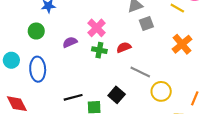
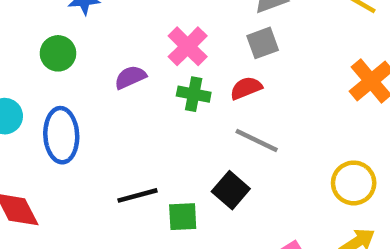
gray square: (146, 23) -> (263, 43), moved
gray line: (140, 72) -> (257, 141), moved
yellow circle: (161, 91) -> (354, 183), moved

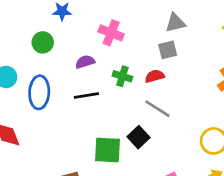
pink cross: (188, 46) -> (111, 33), moved, turned -30
black line: (138, 195) -> (86, 96), moved
green square: (183, 217) -> (107, 150), size x1.5

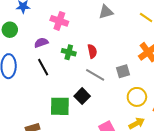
gray square: (168, 50) -> (123, 71), moved
red semicircle: (155, 76) -> (92, 51), turned 96
black line: (86, 96) -> (43, 67), turned 72

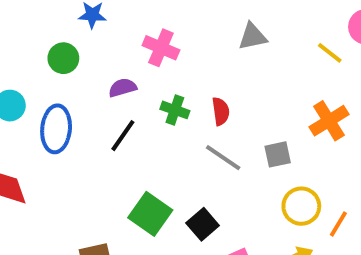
black line: (43, 67) -> (123, 136), turned 60
black square: (82, 96) -> (203, 224), moved
green square: (60, 106) -> (150, 214), turned 30

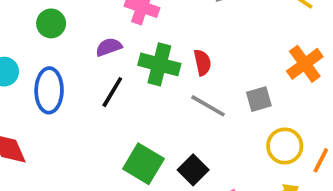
green cross: (175, 110) -> (159, 64), size x1.5

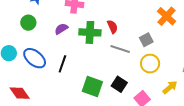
blue ellipse: (49, 90) -> (35, 58), turned -40
black line: (112, 92) -> (62, 64), moved
yellow circle: (285, 146) -> (150, 64), moved

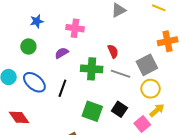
orange cross: (167, 16) -> (168, 41), turned 36
green cross: (90, 32) -> (92, 69), moved
gray square: (146, 40) -> (147, 65), size x1.5
yellow arrow: (170, 87) -> (157, 110), moved

